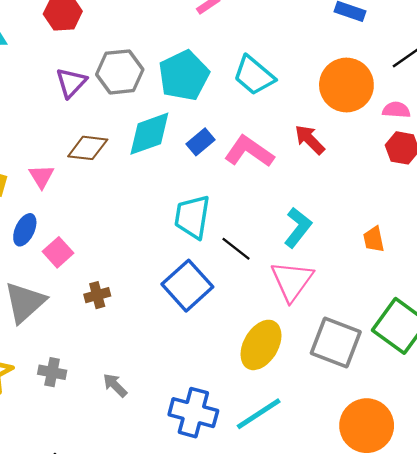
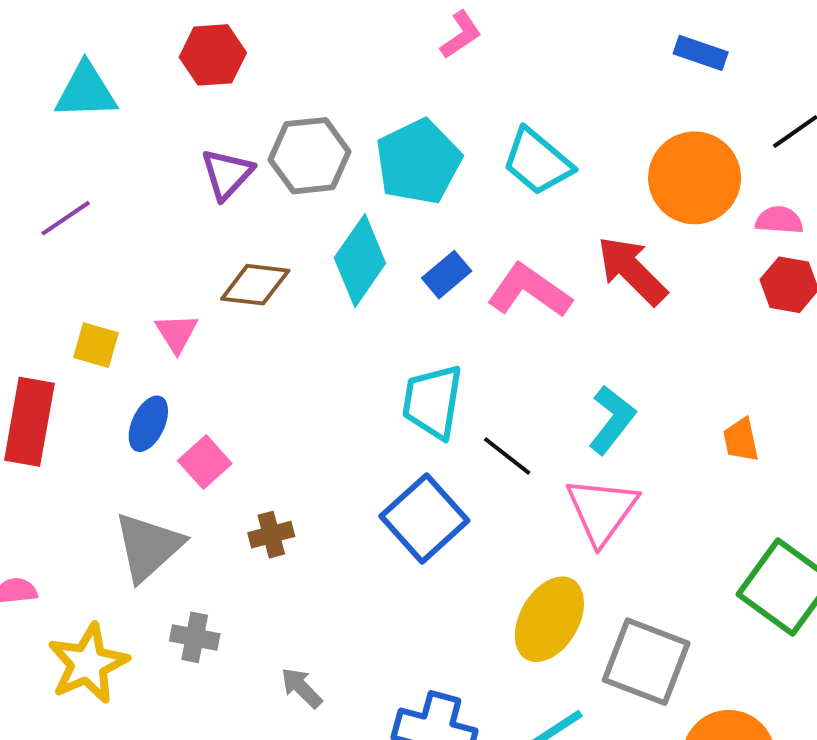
cyan diamond: (149, 134) -> (360, 260), turned -36
red arrow: (310, 140) -> (632, 271), size x1.4
gray square: (336, 343) -> (646, 662), moved
gray cross: (52, 372) -> (195, 637), moved

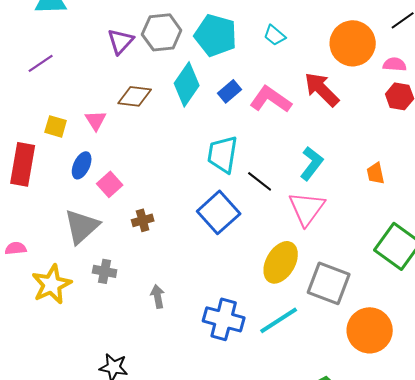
cyan pentagon: (418, 162) -> (216, 35), turned -30
cyan trapezoid: (537, 162) -> (275, 35), size x0.6
gray arrow: (302, 688) -> (158, 296), turned 35

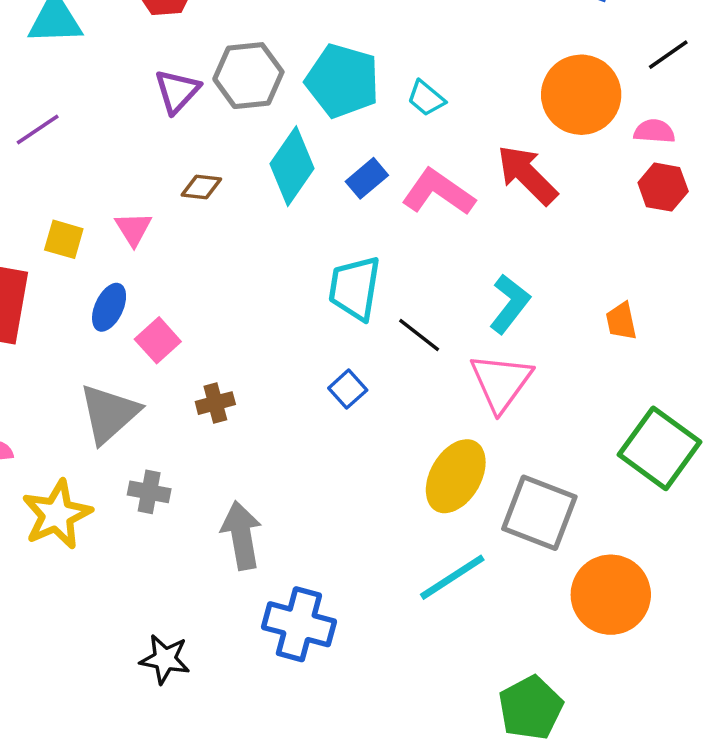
cyan trapezoid: (275, 35) -> (426, 98), moved
brown diamond: (135, 96) -> (201, 187), size x0.7
blue square: (219, 212) -> (348, 389), size x0.5
gray arrow: (158, 296) -> (241, 535), size x1.6
blue cross: (224, 319) -> (299, 624), moved

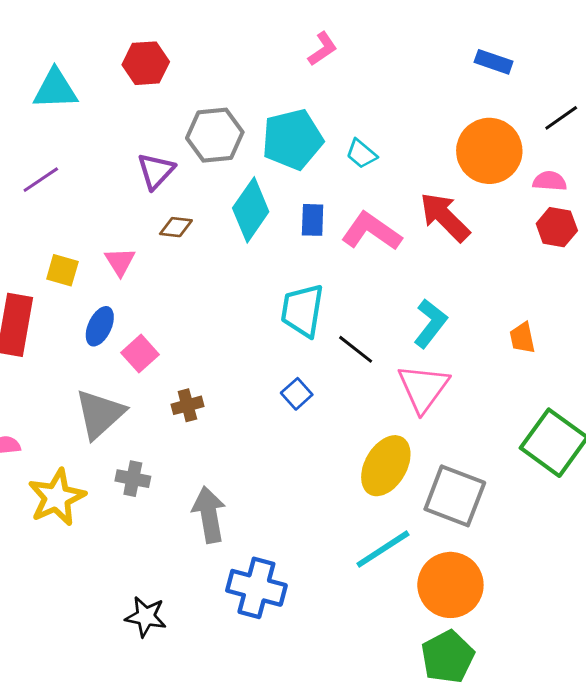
cyan pentagon: (342, 81) -> (292, 139), turned -30
purple triangle: (177, 91) -> (156, 171), moved
blue rectangle: (367, 178) -> (313, 220), turned -48
orange circle: (611, 595) -> (450, 585), moved

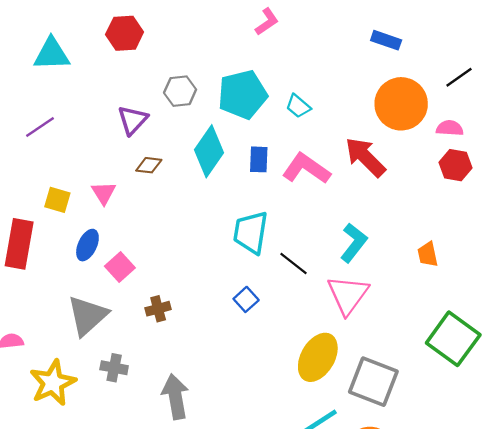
blue rectangle: (494, 62) -> (386, 40), moved
gray hexagon: (215, 135) -> (180, 91), size x0.7

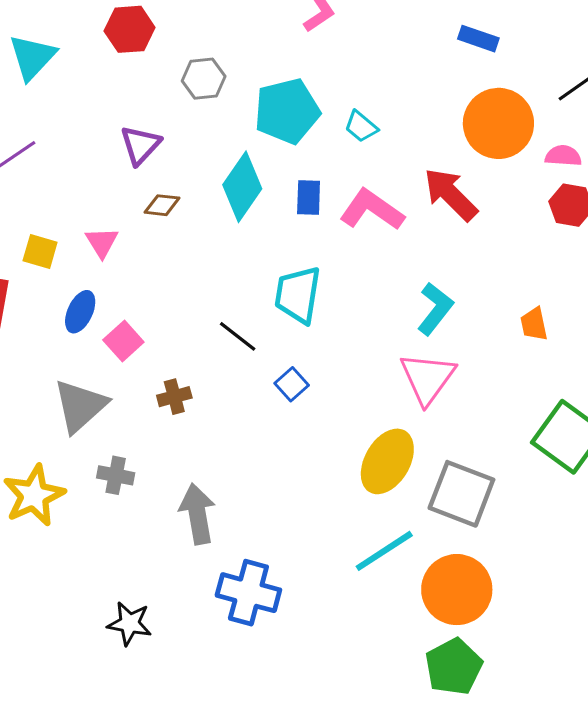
cyan triangle: (52, 54) -> (32, 57), turned -45
gray hexagon: (180, 91) -> (204, 79), moved
black line: (293, 264) -> (238, 336), moved

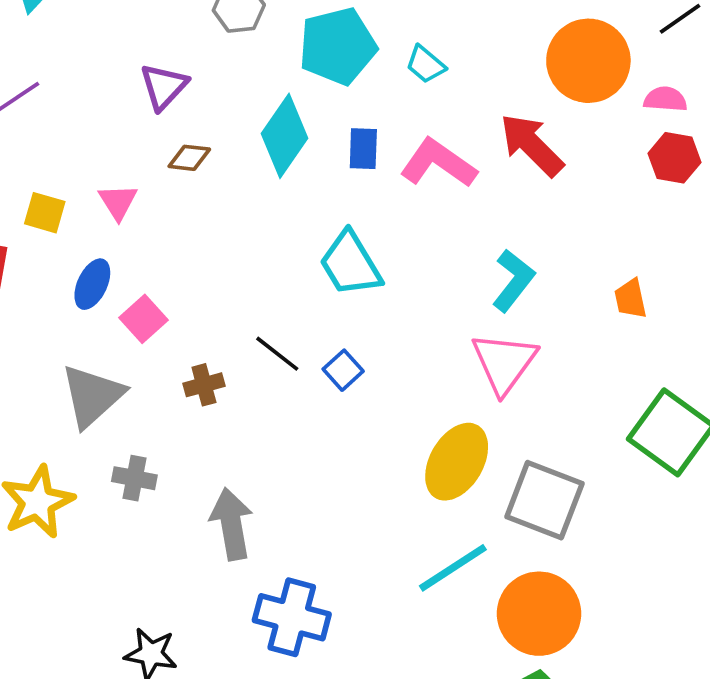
cyan trapezoid: (298, 295) -> (350, 264), turned -40
black line: (238, 336) -> (277, 354), moved

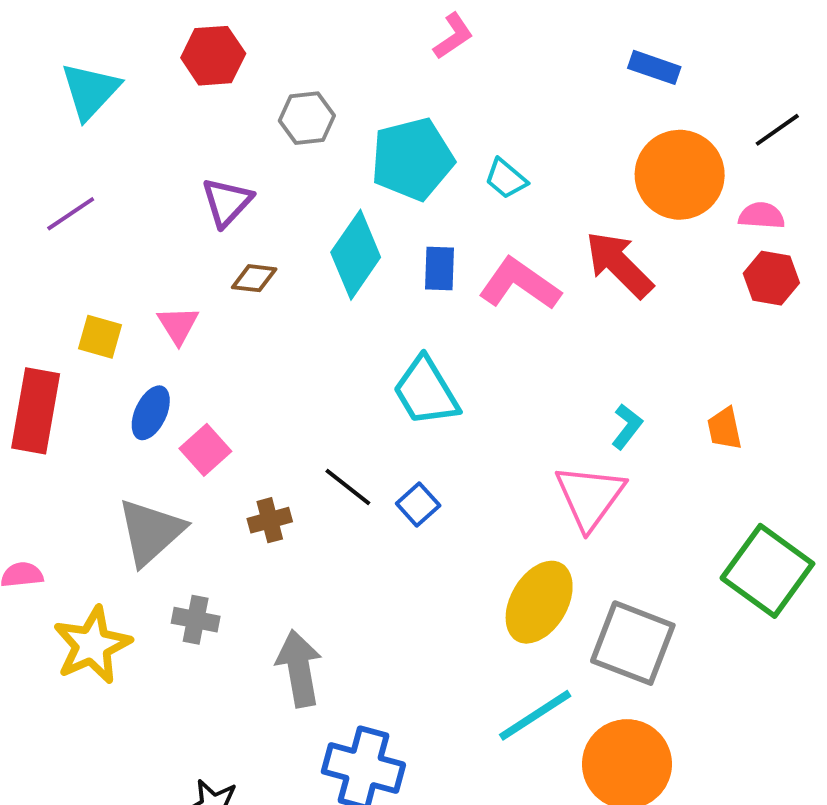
cyan L-shape: (513, 280) -> (627, 426), moved, size x0.7

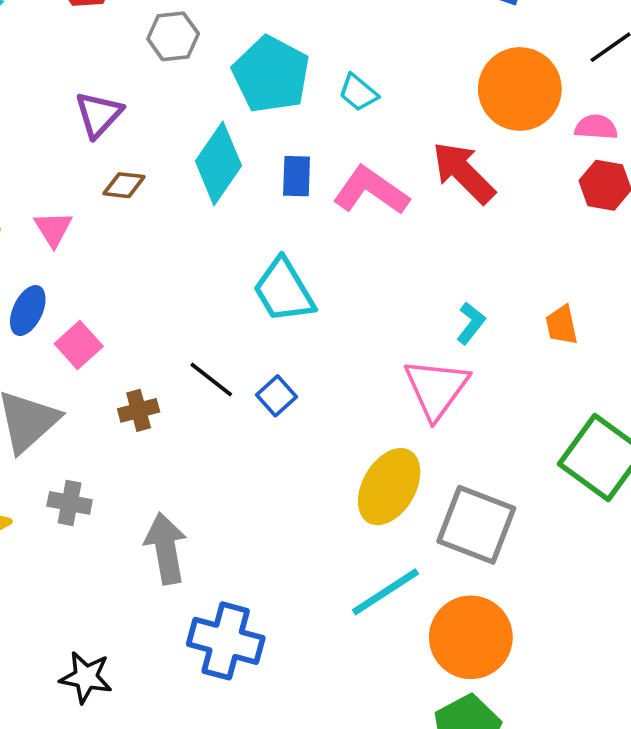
cyan pentagon: (412, 159) -> (271, 74), turned -30

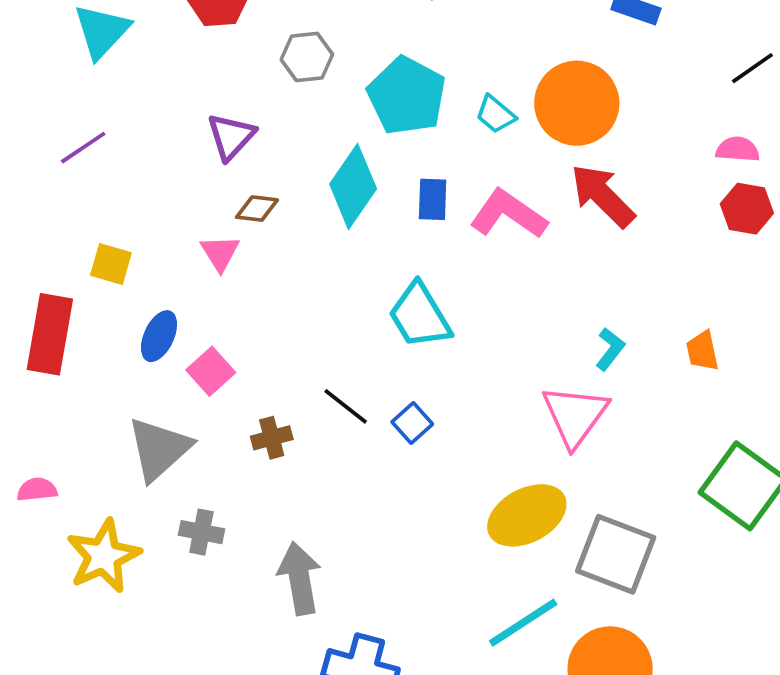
orange circle: (520, 89) -> (577, 103), moved
pink triangle: (53, 229) -> (220, 253), moved
yellow ellipse: (389, 487) -> (527, 515), turned 32

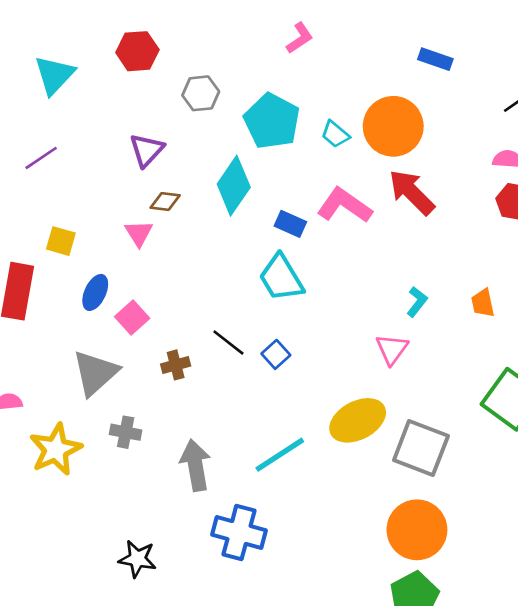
blue rectangle: (433, 199) -> (290, 224), moved, turned -68
pink triangle: (575, 416) -> (392, 349), size x0.7
cyan line: (523, 623) -> (280, 455), moved

